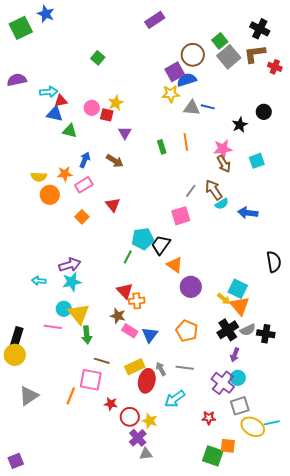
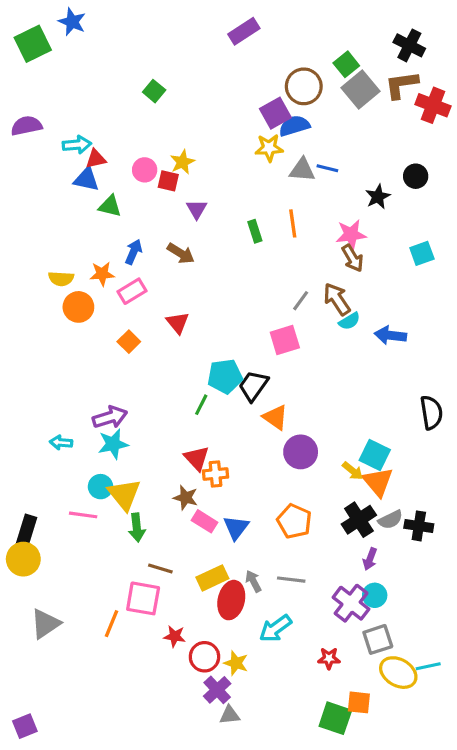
red cross: (275, 67) -> (433, 105), size x1.5
cyan square: (257, 161) -> (422, 253), moved

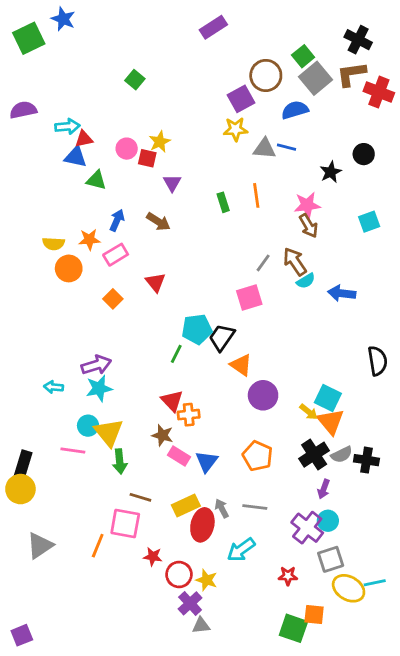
blue semicircle: (294, 126) -> (295, 110), moved

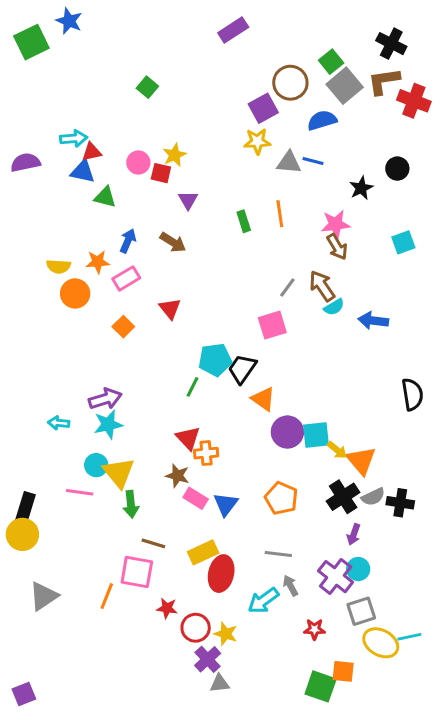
purple semicircle: (23, 110) -> (25, 163), moved
cyan square: (328, 398) -> (316, 435), moved, turned -32
gray arrow: (222, 508) -> (290, 586), moved

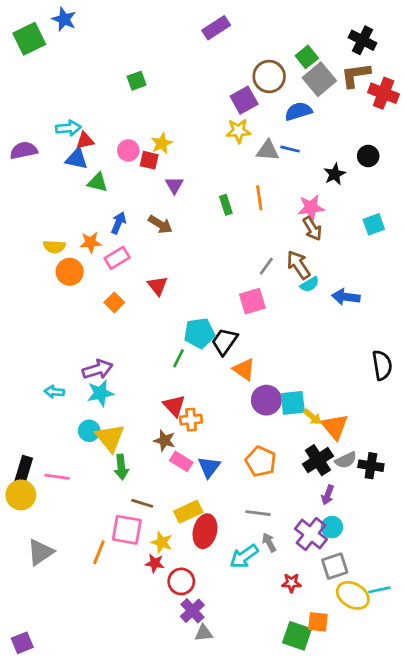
green square: (147, 87) -> (137, 81), turned 30
pink line: (80, 492) -> (57, 477), moved
yellow star: (226, 634) -> (162, 542), moved

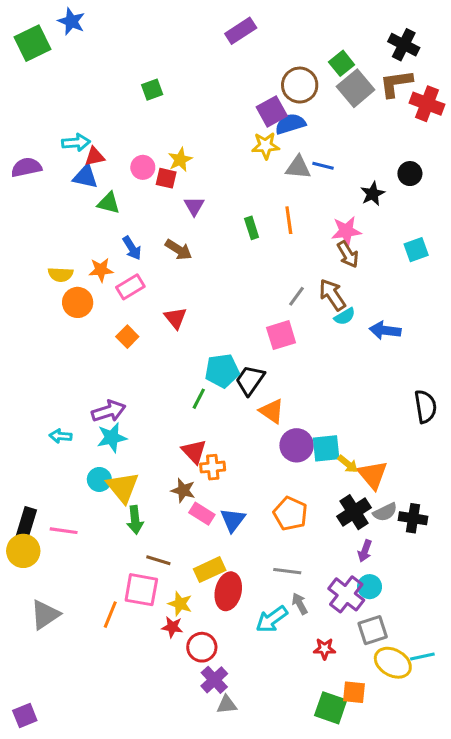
blue semicircle: (298, 111) -> (290, 124), moved
blue arrow: (118, 223) -> (132, 248), turned 125

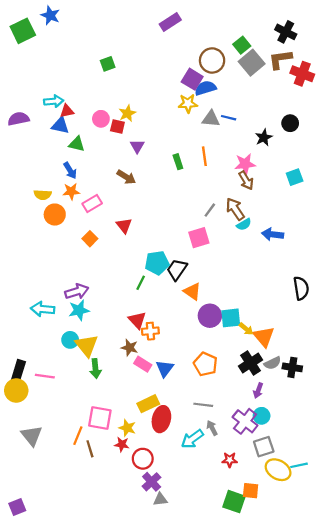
purple square: (272, 111) -> (192, 79), turned -30
blue arrow: (132, 248) -> (70, 171), moved
cyan arrow: (61, 436) -> (43, 309), size x1.5
brown line: (158, 560) -> (90, 449), moved, turned 56
gray triangle: (45, 615) -> (32, 436), turned -35

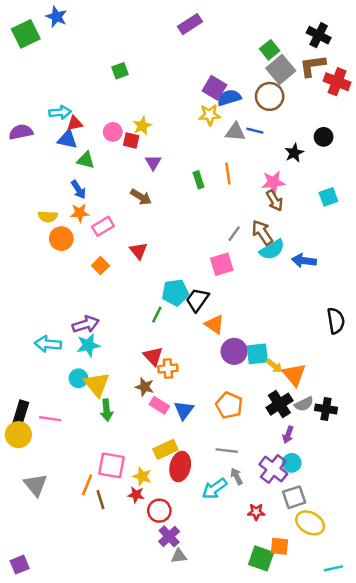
brown circle: (212, 61) -> (270, 96), moved
cyan semicircle: (244, 224) -> (272, 250), size x1.5
cyan line: (299, 465) -> (333, 568), moved

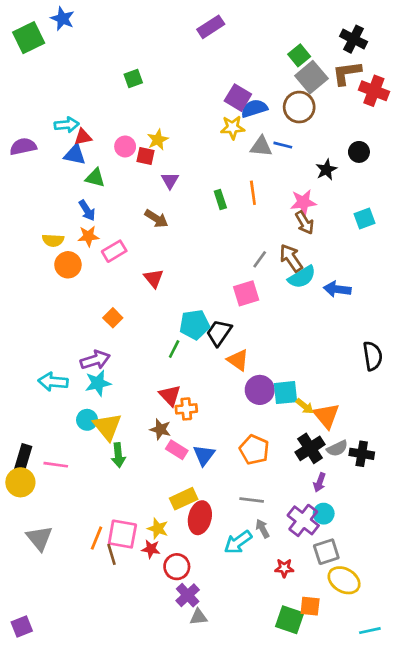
orange square: (100, 266) -> (113, 318), moved
pink square: (112, 465) -> (122, 534), moved

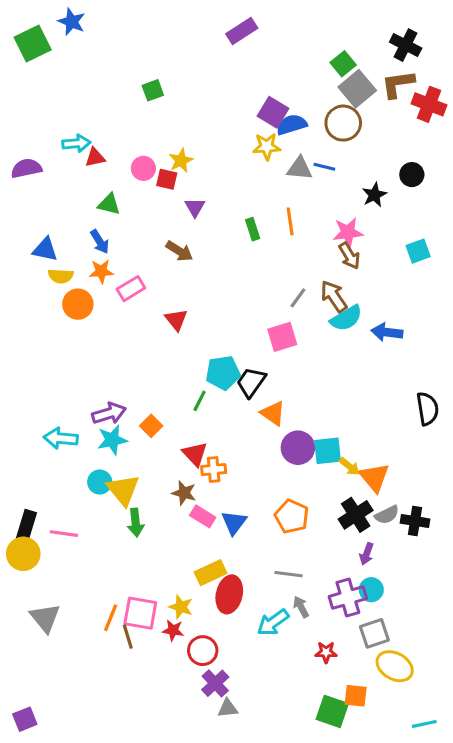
blue triangle: (75, 155) -> (45, 249), moved
orange square: (113, 318) -> (151, 426), moved
purple cross: (303, 520) -> (348, 598), turned 36

